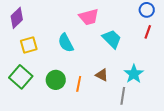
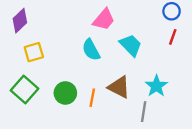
pink trapezoid: (89, 17) -> (104, 19), turned -35
cyan semicircle: (66, 43) -> (91, 50), moved
brown triangle: (102, 75) -> (119, 87), size x1.5

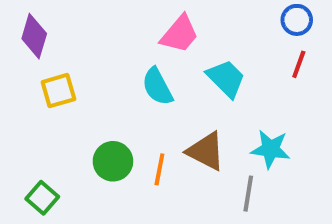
purple diamond: (20, 21) -> (34, 36), turned -30
cyan star: (156, 86) -> (271, 149), turned -30
green square: (24, 89) -> (42, 198), moved, size x0.7

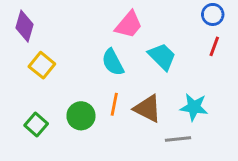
yellow square: (58, 91) -> (42, 65), turned -35
orange line: (159, 169) -> (114, 104), moved
gray line: (248, 194) -> (178, 139), turned 75
green square: (42, 198) -> (36, 125), moved

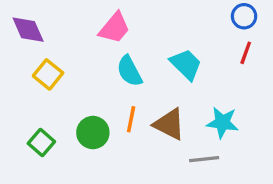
pink trapezoid: (129, 25) -> (114, 28), moved
purple diamond: (25, 26) -> (28, 30), turned -40

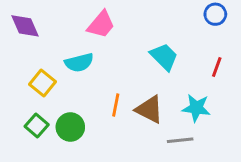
red line: (246, 53) -> (217, 67), moved
cyan semicircle: (129, 71) -> (79, 63), moved, turned -76
yellow square: (48, 74) -> (42, 83), moved
green circle: (93, 133) -> (70, 127), moved

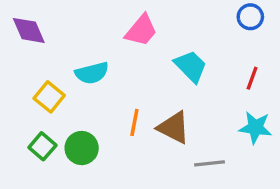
pink trapezoid: (101, 24) -> (141, 30), moved
cyan star: (196, 108) -> (255, 128), moved

